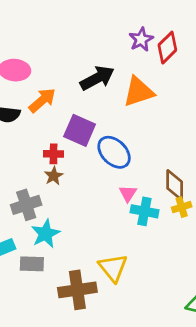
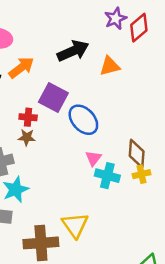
orange triangle: (139, 92) -> (110, 66), size x0.7
brown star: (54, 176) -> (27, 137), turned 30

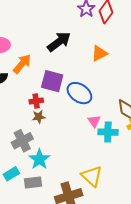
orange triangle: (110, 66) -> (99, 53), moved

